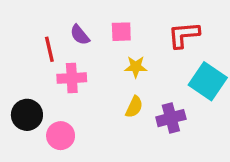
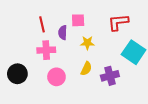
purple semicircle: (80, 35) -> (63, 33), moved, turned 40
red line: (49, 49) -> (42, 24), moved
pink circle: (61, 136) -> (56, 77), moved

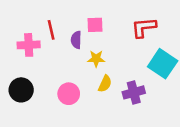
yellow star: (87, 43) -> (96, 59), moved
pink cross: (46, 50) -> (29, 45), moved

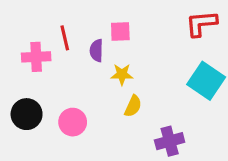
red L-shape: (144, 27) -> (201, 24), moved
purple cross: (134, 92) -> (170, 141), moved
pink circle: (69, 94) -> (73, 122), moved

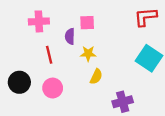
red line: (65, 38) -> (49, 55), moved
pink cross: (36, 57) -> (39, 21), moved

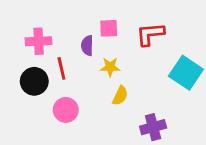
red L-shape: (146, 17) -> (150, 34), moved
pink cross: (39, 21) -> (39, 41), moved
black circle: (19, 82) -> (34, 81), moved

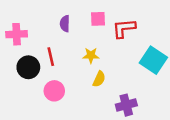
pink square: (109, 28) -> (98, 19), moved
pink cross: (39, 41) -> (17, 34), moved
purple semicircle: (87, 46) -> (65, 24), moved

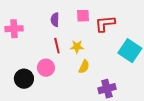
red line: (51, 57) -> (57, 46), moved
black circle: (28, 67) -> (24, 79), moved
pink circle: (54, 91) -> (46, 68), moved

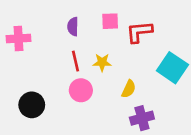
yellow semicircle: (84, 67) -> (129, 89), moved
pink circle: (46, 68) -> (81, 90), moved

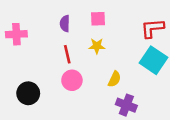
red L-shape: (139, 32) -> (152, 28), moved
yellow star: (102, 62) -> (97, 46), moved
purple cross: (142, 118) -> (126, 105), turned 36

